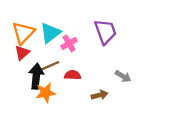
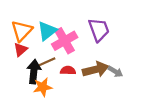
pink cross: (69, 43) -> (65, 41), size x1.6
brown arrow: (100, 95) -> (96, 69), moved, size x1.6

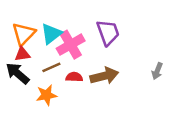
red triangle: (21, 50) -> (22, 54), turned 32
black arrow: (34, 72) -> (18, 73), moved, turned -55
gray arrow: (115, 72) -> (157, 71), moved, turned 80

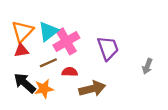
purple trapezoid: (108, 32) -> (108, 48), moved
black arrow: (18, 73) -> (25, 83), moved
brown arrow: (104, 76) -> (92, 89), moved

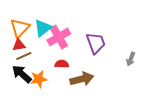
brown line: (48, 63) -> (24, 56), moved

